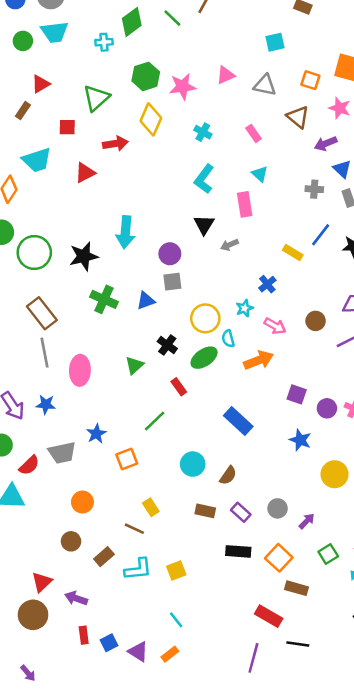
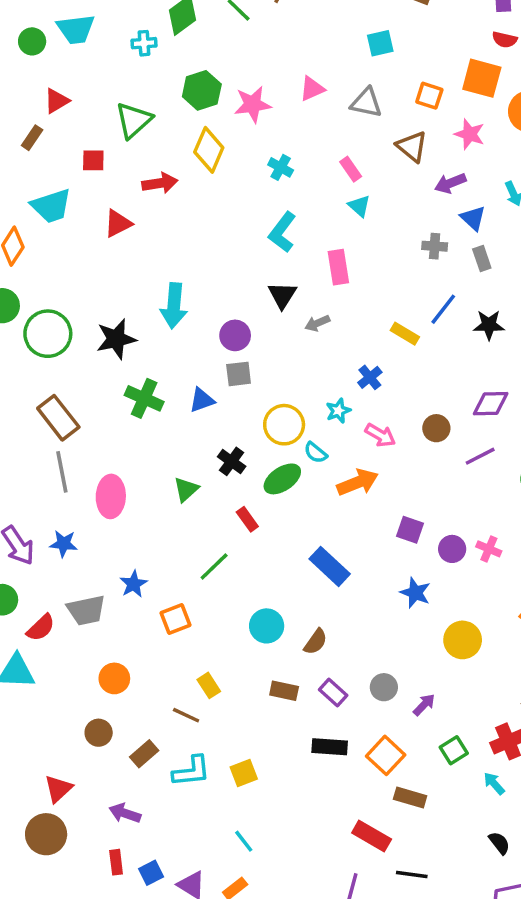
cyan triangle: (260, 174) -> (359, 206), moved
cyan semicircle: (228, 339) -> (316, 453), turned -36
purple arrow: (76, 598) -> (125, 813), moved

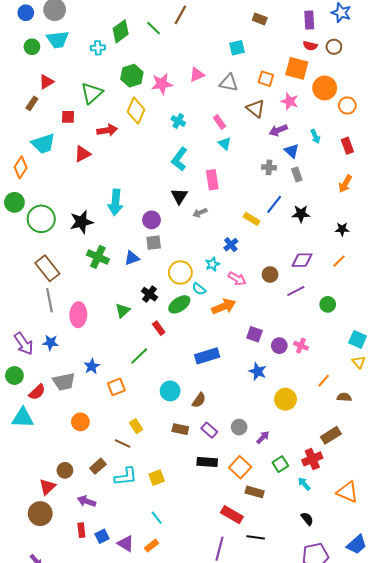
blue rectangle: (330, 566) -> (207, 356), turned -60
brown circle: (99, 733) -> (65, 470), moved

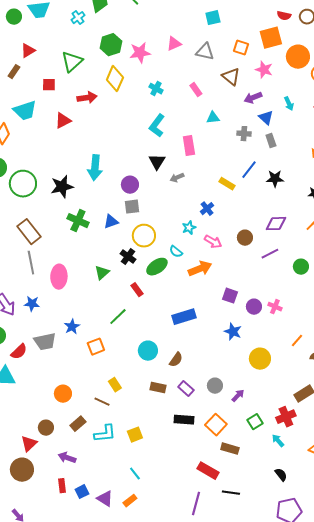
cyan cross: (98, 48) -> (78, 18), turned -32
orange square: (297, 68) -> (271, 38), turned -30
cyan triangle: (225, 144) -> (213, 118), moved, turned -48
yellow circle: (180, 272) -> (144, 236), moved
orange circle: (80, 422) -> (63, 394), moved

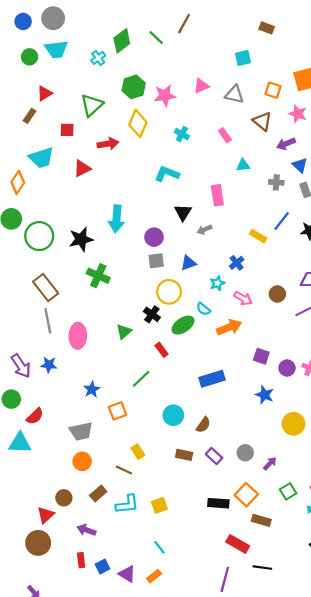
cyan L-shape: (157, 126) -> (167, 174), moved, turned 75
blue triangle: (111, 222) -> (188, 263), moved
gray trapezoid: (45, 342) -> (81, 431), moved
black rectangle: (184, 420) -> (218, 503), moved

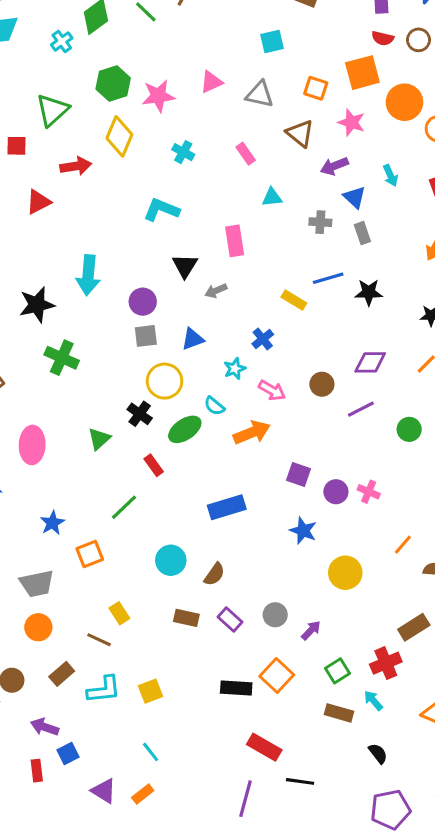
blue line: (282, 221) -> (328, 278), turned 36
brown rectangle: (261, 520) -> (339, 713), moved
blue square: (102, 566) -> (68, 753), moved

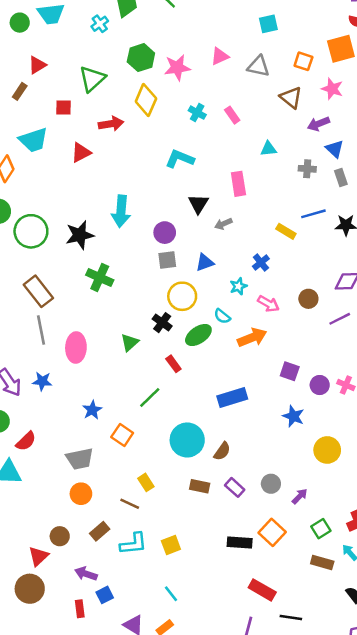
pink rectangle: (246, 154) -> (232, 115), moved
orange square: (90, 554) -> (122, 435), turned -35
cyan circle: (171, 560) -> (187, 440), size x1.4

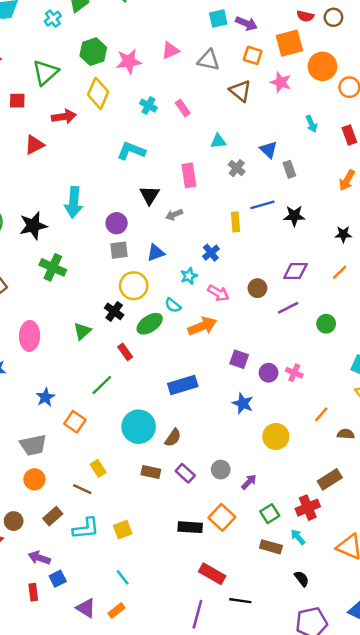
purple arrow: (318, 124) -> (246, 23), moved, turned -135
blue triangle: (335, 149) -> (269, 150), moved
gray cross: (307, 169) -> (237, 168), moved, turned 35
yellow rectangle: (286, 231) -> (235, 222), turned 54

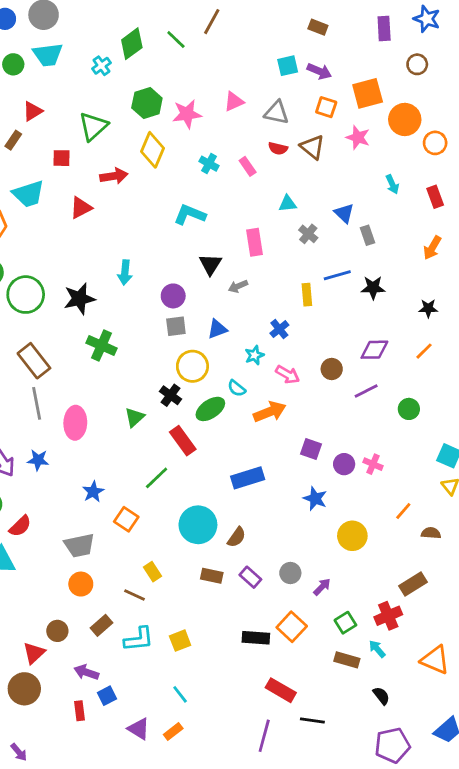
red semicircle: (305, 16) -> (278, 148), moved
cyan arrow: (74, 202) -> (125, 272), size x0.7
red rectangle: (125, 352) -> (183, 441), size x1.5

